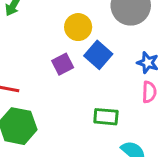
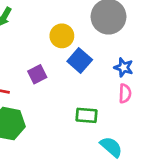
purple square: (63, 64) -> (37, 74), moved

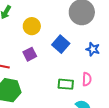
yellow circle: (62, 36) -> (32, 26), moved
pink semicircle: (125, 93) -> (87, 79), moved

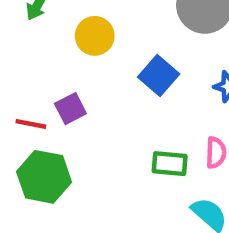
purple square: (30, 54) -> (70, 109), moved

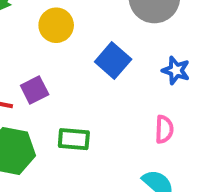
green rectangle: (170, 164) -> (74, 139), moved

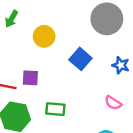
purple square: (35, 90) -> (30, 78), turned 30
pink semicircle: (164, 129) -> (113, 103), turned 120

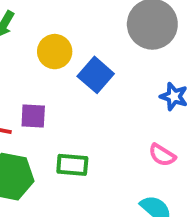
blue square: (80, 59) -> (96, 75), moved

